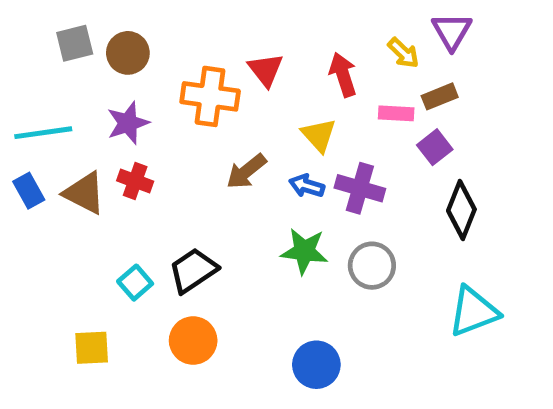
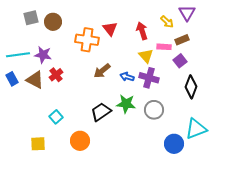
purple star: (128, 123) -> (43, 55), moved, turned 30
yellow triangle: (319, 135) -> (146, 56), moved
red cross: (135, 181) -> (56, 75), turned 32
black trapezoid: (193, 270) -> (101, 112), moved
blue circle: (316, 365) -> (174, 144), moved

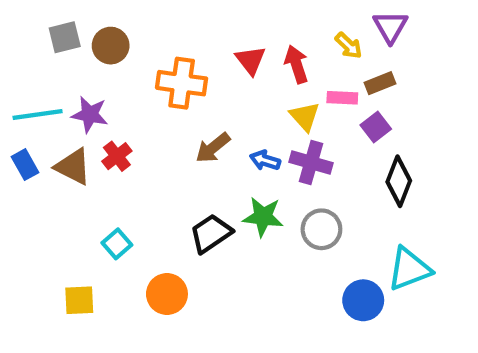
red triangle: (110, 29) -> (250, 60), moved

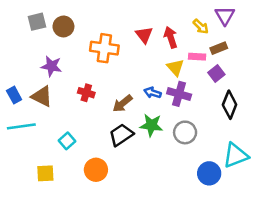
cyan line: (38, 114) -> (21, 126), moved
brown arrow: (213, 148) -> (122, 104), moved
red cross: (117, 156) -> (86, 93), moved, turned -35

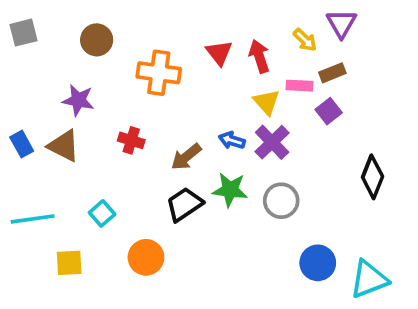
gray square: (37, 22) -> (24, 33), moved
purple cross: (179, 94) -> (272, 142), turned 30
black diamond: (230, 105) -> (373, 177), moved
cyan line: (21, 126) -> (33, 219), moved
cyan triangle: (236, 155) -> (369, 279), moved

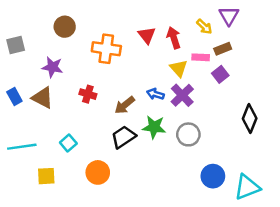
gray square: (24, 33) -> (16, 45), moved

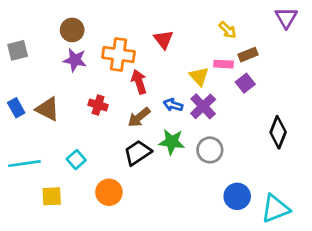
purple triangle: (229, 16) -> (286, 18), moved
red arrow: (174, 38) -> (139, 82), moved
purple star: (52, 67) -> (75, 60), moved

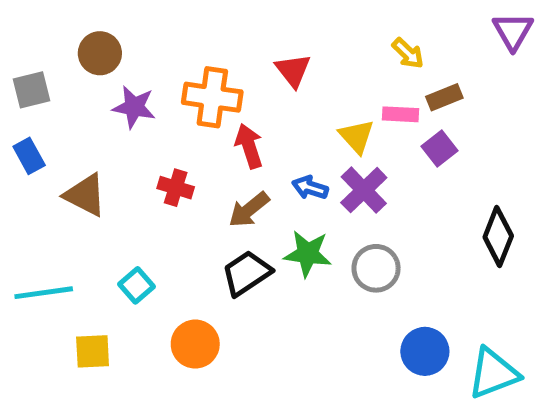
brown circle: (72, 30) -> (100, 53), moved
blue rectangle: (16, 108) -> (29, 156), moved

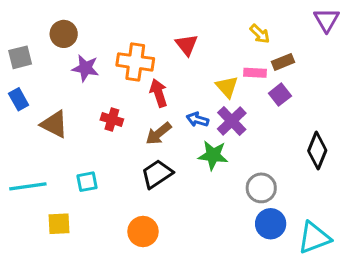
green star: (308, 254) -> (213, 155), moved
gray circle: (376, 268) -> (261, 188), moved
cyan square: (137, 285) -> (87, 182), turned 30
orange circle: (195, 344) -> (143, 232), moved

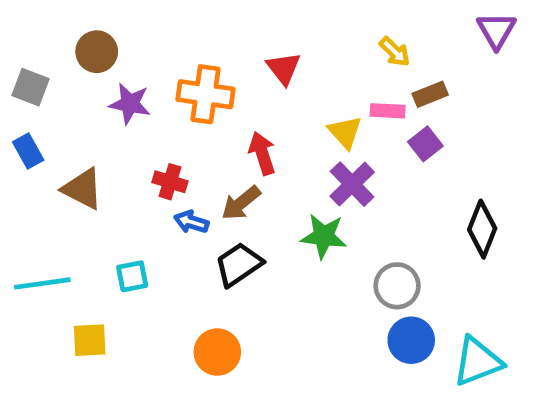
gray square: (20, 57) -> (30, 87), turned 35
red arrow: (159, 93) -> (262, 153), moved
blue arrow: (197, 119) -> (191, 222), moved

